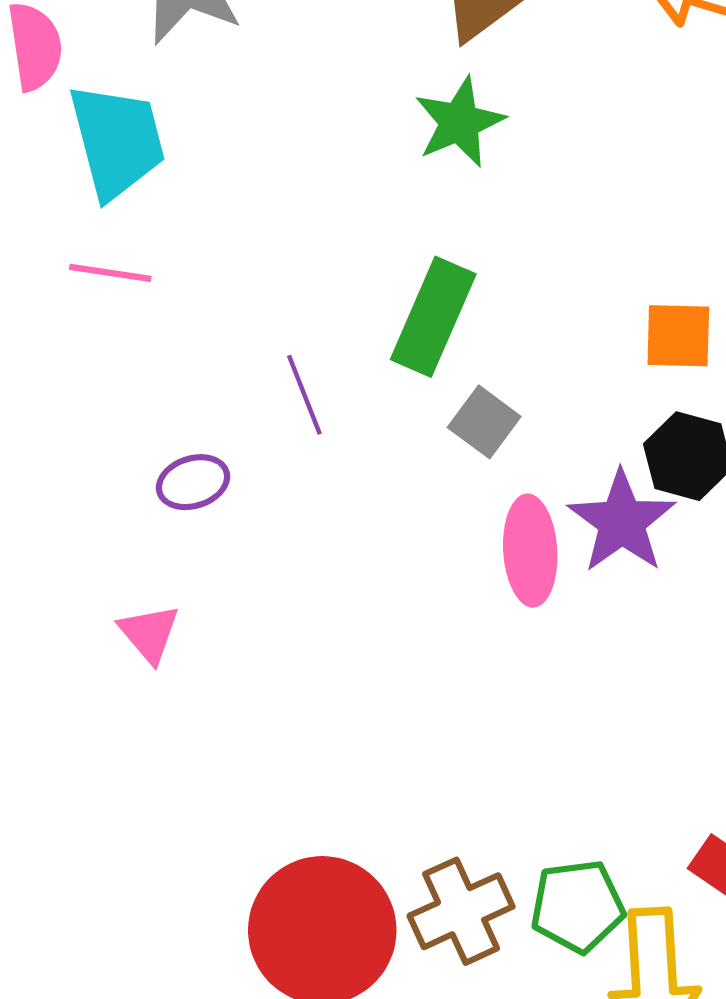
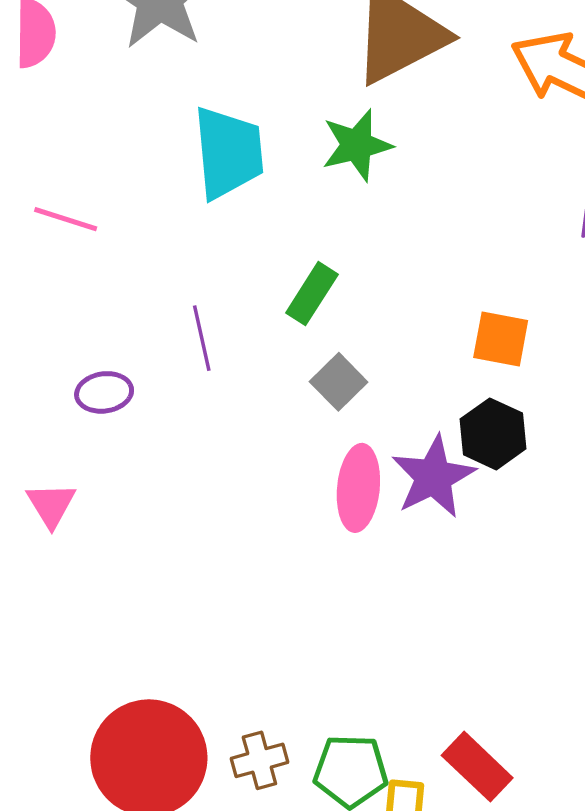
cyan trapezoid: (117, 141) -> (228, 153), moved
green rectangle: (433, 317) -> (312, 294), size x0.7
brown cross: (461, 911) -> (259, 760), size x0.7

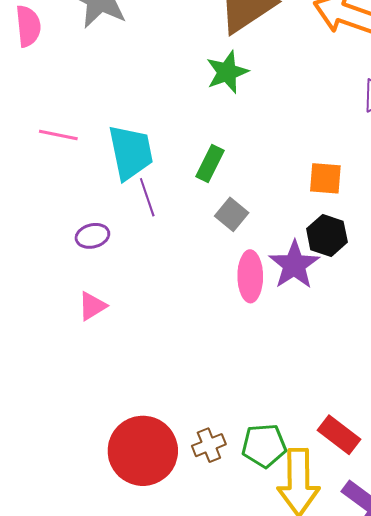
cyan trapezoid: (228, 153) -> (131, 152), moved
pink triangle: (51, 505) -> (92, 306), moved, turned 36

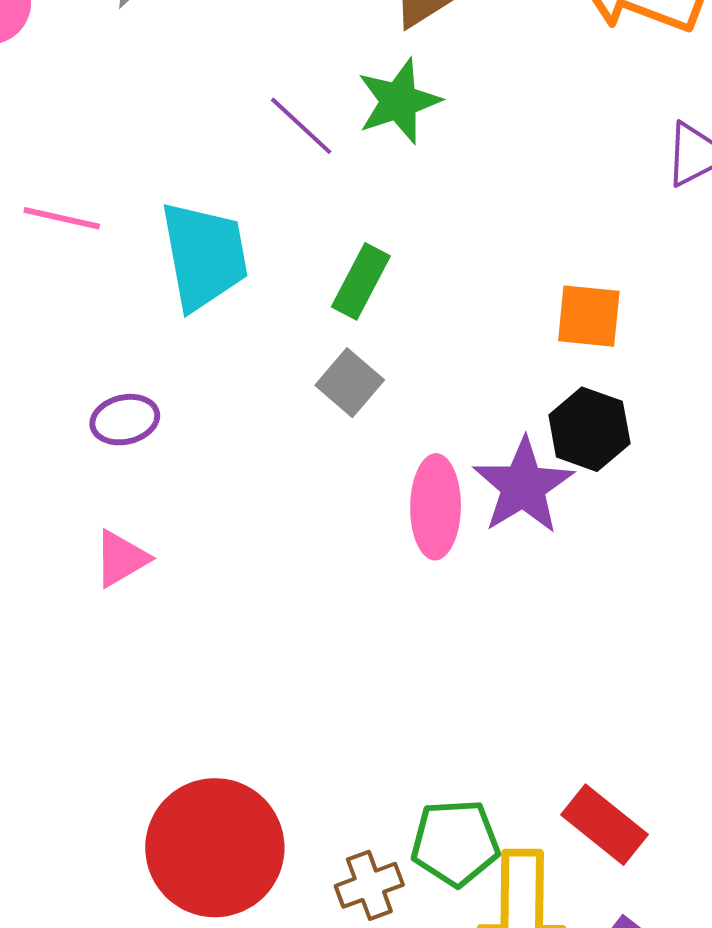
purple line: (147, 197) -> (301, 126), moved, turned -30
gray square: (232, 214) -> (350, 383), moved
brown cross: (209, 445) -> (369, 885), moved

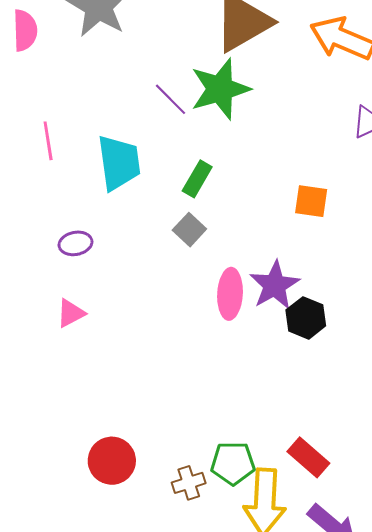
green star: (399, 101) -> (220, 89), size x1.4
pink line: (62, 218) -> (48, 141), turned 66
black hexagon: (589, 429) -> (306, 318), moved
red circle: (215, 848) -> (112, 461), size x0.7

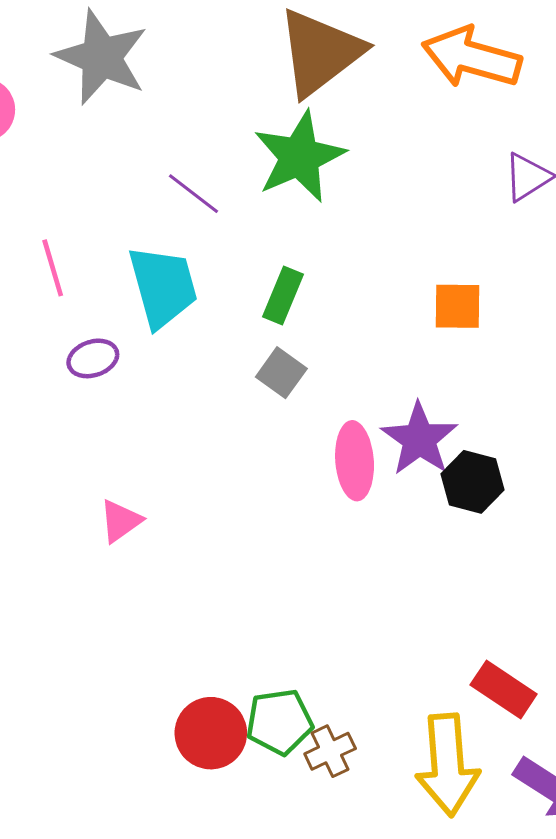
purple line: (170, 99) -> (193, 194), moved
purple ellipse: (76, 243) -> (93, 358), moved
green pentagon: (233, 463) -> (279, 722), moved

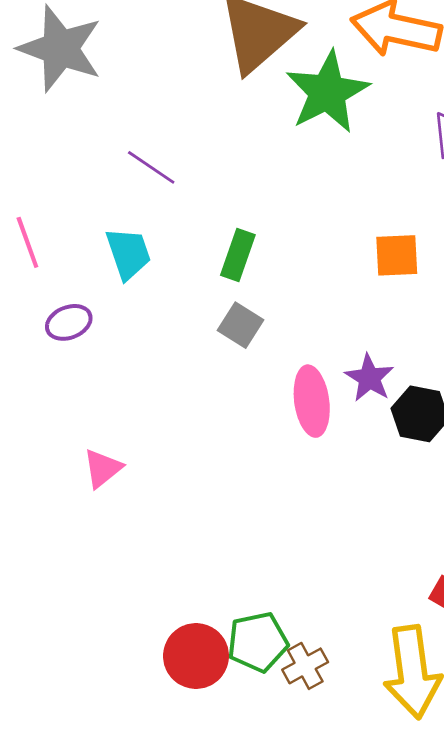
green star: (299, 157) -> (327, 92), moved
cyan trapezoid: (163, 287) -> (128, 253), size x0.7
purple star: (419, 439) -> (369, 378), size x0.7

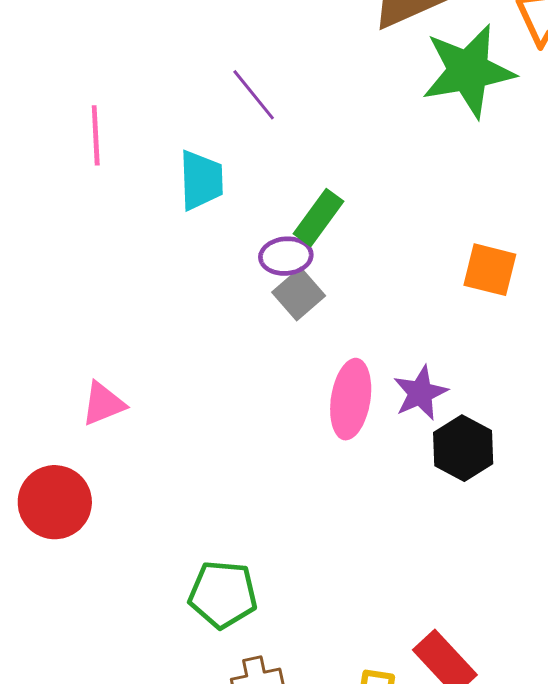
purple ellipse: (69, 322) -> (286, 256), moved
green pentagon: (258, 642) -> (223, 594), moved
red circle: (196, 656) -> (55, 502), moved

